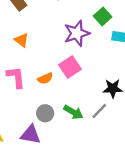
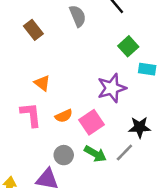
purple star: (77, 33) -> (112, 88), moved
orange triangle: (22, 40) -> (42, 83), moved
pink square: (70, 67) -> (92, 122), moved

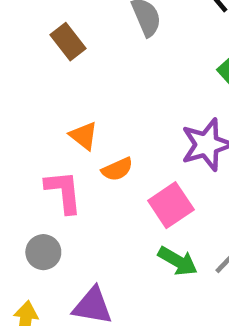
orange semicircle: (64, 116) -> (117, 169), moved
gray circle: (64, 155) -> (43, 252), moved

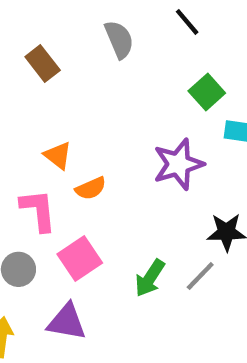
pink square: (171, 205) -> (80, 258), moved
green arrow: (178, 261) -> (150, 278), turned 93

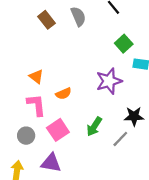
brown rectangle: (43, 64) -> (47, 20), moved
orange triangle: (58, 155) -> (36, 77), moved
green arrow: (150, 278) -> (94, 127), moved

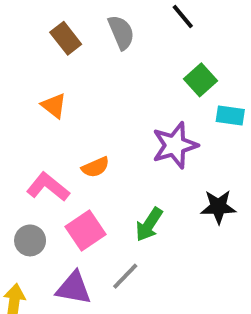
orange triangle: (36, 77) -> (54, 106), moved
pink L-shape: (36, 105) -> (48, 187), turned -45
gray line: (120, 139) -> (125, 276), moved

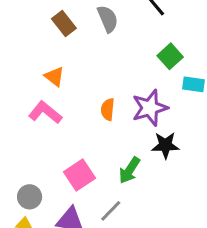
orange semicircle: (95, 167) -> (108, 109), moved, turned 120
pink L-shape: (48, 187) -> (45, 113), moved
black star: (218, 207) -> (165, 145), moved
gray circle: (30, 240) -> (30, 197), moved

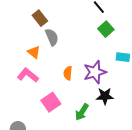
gray semicircle: (108, 19) -> (52, 37), moved
green square: (170, 56) -> (106, 29), moved
pink square: (80, 175) -> (51, 102), moved

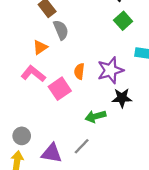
orange triangle: (34, 52) -> (40, 47), turned 48
pink square: (51, 102) -> (60, 89), moved
green arrow: (82, 112) -> (95, 116), turned 42

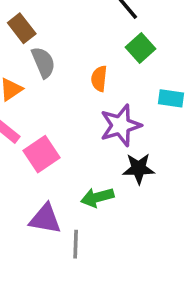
orange semicircle: (79, 71) -> (99, 79), moved
gray line: (82, 146) -> (76, 244), turned -42
purple triangle: (52, 153) -> (45, 219), moved

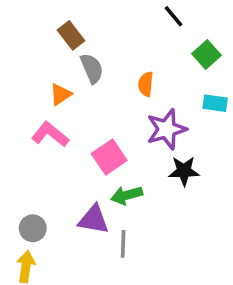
green square: (140, 48) -> (207, 54), moved
pink square: (41, 154) -> (109, 157), moved
green arrow: (97, 197) -> (127, 195), moved

